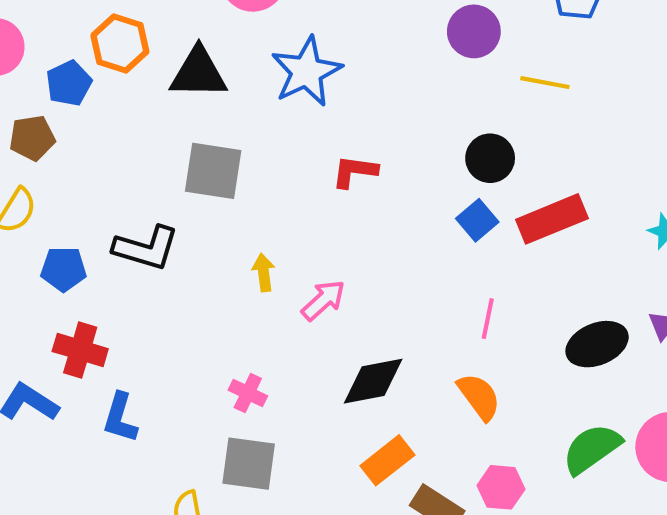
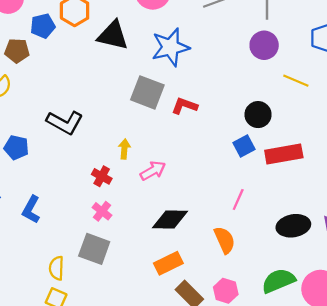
gray square: (213, 171) -> (147, 92), moved
blue pentagon: (64, 269) -> (16, 147), moved
red cross: (80, 350) -> (102, 176), moved, size x0.7

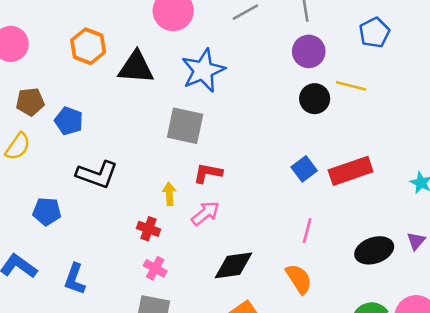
blue pentagon: (43, 26) -> (69, 121), moved, turned -30
red L-shape: (184, 106) -> (208, 173), moved
black circle: (258, 115) -> (315, 99), moved

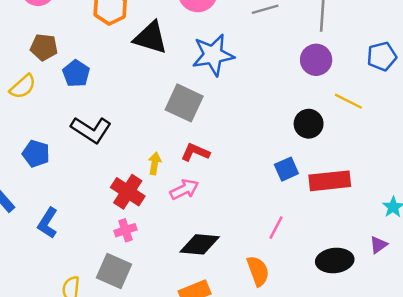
black circle: (315, 99) -> (309, 124), moved
red cross: (149, 229) -> (128, 192), size x1.5
purple triangle: (416, 241) -> (378, 245), moved
pink cross: (155, 268) -> (125, 230), turned 30

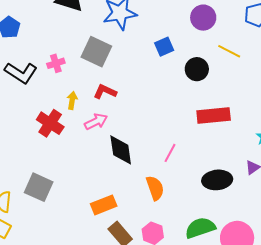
blue square: (286, 169) -> (164, 47), moved
pink cross: (125, 230) -> (56, 63), moved
black diamond: (200, 244) -> (121, 150), moved, turned 76

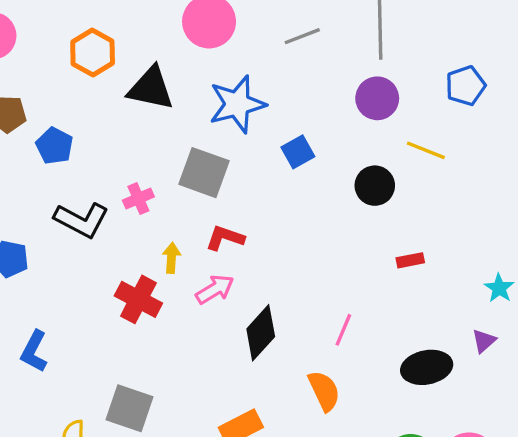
blue square: (164, 47) -> (298, 152), moved
red rectangle: (214, 115) -> (410, 260), size x0.5
black diamond: (121, 150) -> (261, 333), turned 56

